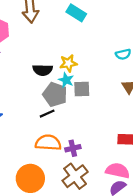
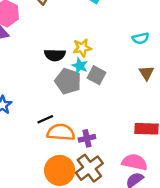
gray square: (82, 89) -> (96, 75), turned 30
black line: (47, 114) -> (45, 119), moved
orange circle: (30, 178) -> (60, 170), moved

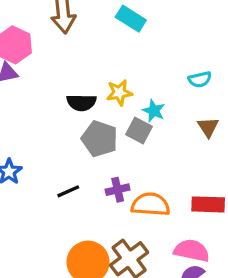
cyan star: (80, 66) -> (154, 111), moved
orange semicircle: (61, 132) -> (151, 204), moved
purple cross: (87, 138) -> (118, 190), moved

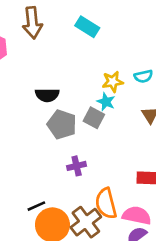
yellow star: (119, 93) -> (113, 82), moved
black line: (68, 191) -> (36, 206), moved
orange semicircle: (151, 204) -> (106, 203), moved, turned -108

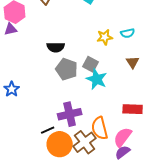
cyan star: (106, 102) -> (97, 79), moved, size x1.5
purple cross: (77, 166) -> (70, 114), moved, size x1.6
pink semicircle: (137, 215) -> (123, 137), turned -65

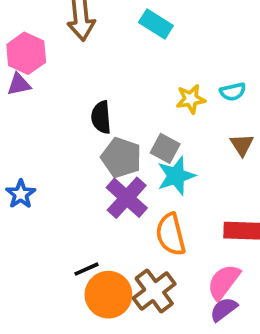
black semicircle: (56, 47) -> (101, 117), turned 84
cyan star: (97, 79) -> (176, 176), turned 30
purple cross: (70, 114) -> (127, 198), moved, turned -35
orange semicircle: (100, 128) -> (171, 234), moved

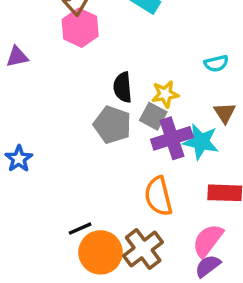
pink hexagon: (26, 53) -> (80, 28), moved
yellow star: (191, 99) -> (165, 94), moved
black semicircle: (101, 117) -> (123, 87), moved
cyan star: (176, 176) -> (201, 142), moved, turned 30
purple cross: (127, 198) -> (172, 138), moved, turned 30

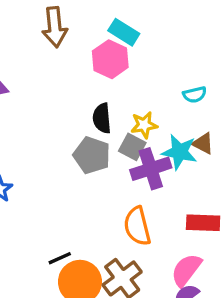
pink hexagon: (80, 28) -> (110, 59), moved
brown triangle: (225, 113) -> (203, 144), turned -30
cyan star: (201, 142) -> (179, 152), moved

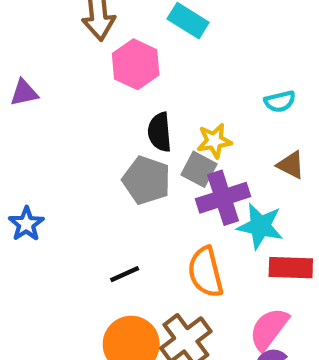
pink hexagon: (110, 59) -> (136, 64), moved
cyan star: (179, 152) -> (260, 226), moved
black line: (60, 258) -> (125, 274), moved

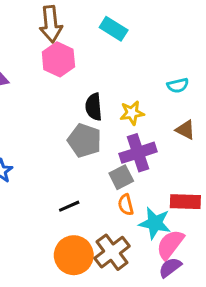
pink hexagon: (136, 64) -> (58, 59), moved
gray square: (199, 169) -> (121, 177), moved, turned 35
cyan star: (260, 226) -> (155, 223), moved
orange semicircle: (206, 272) -> (126, 205), size x0.6

